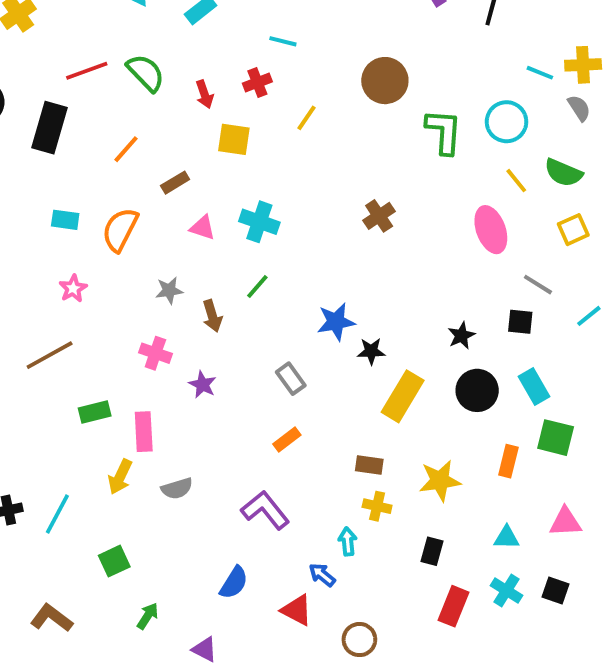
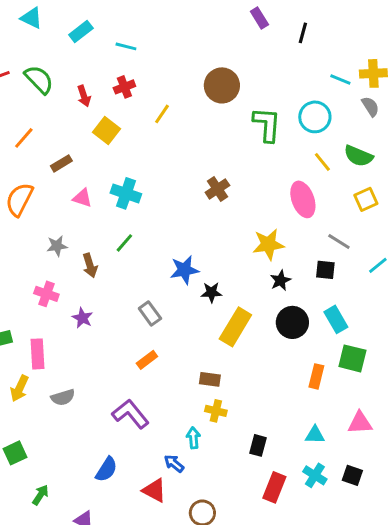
cyan line: (283, 41) -> (126, 46), moved
yellow square: (234, 139) -> (106, 130), turned 30
yellow star: (440, 481) -> (268, 244), moved

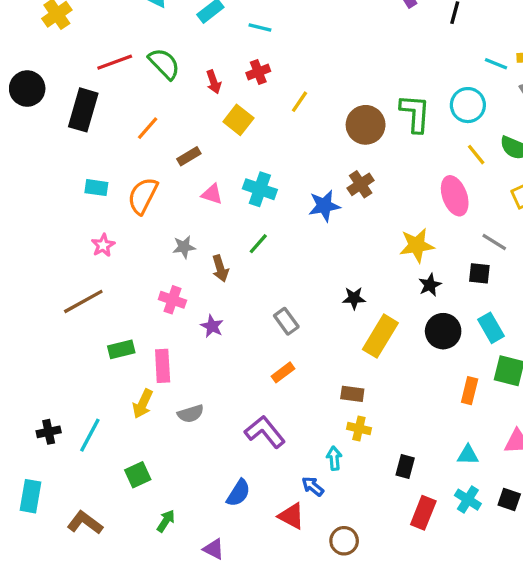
brown circle: (222, 85) -> (366, 125), moved
blue star: (184, 270) -> (324, 206), moved

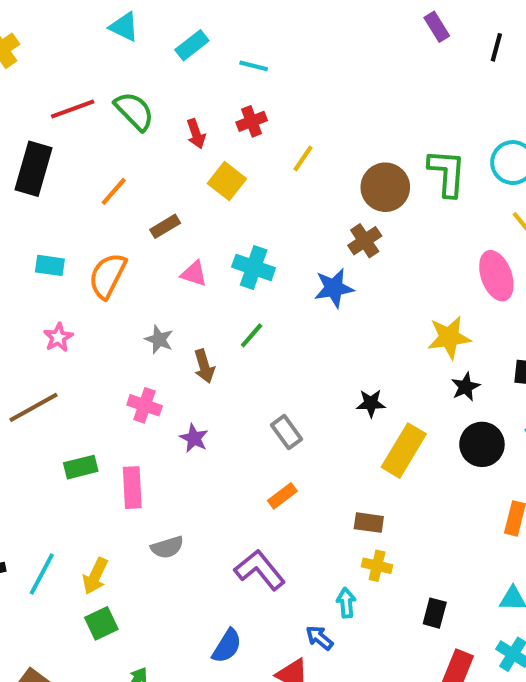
brown cross: (361, 184) -> (365, 241), moved
gray star: (184, 247) -> (159, 339), turned 30
yellow arrow: (143, 404) -> (95, 576), moved

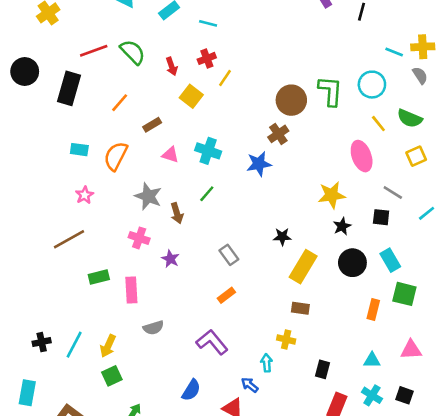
yellow line: (303, 158) -> (225, 78), moved
gray star: (159, 339) -> (148, 196), size x1.5
brown rectangle: (369, 523) -> (300, 308), moved

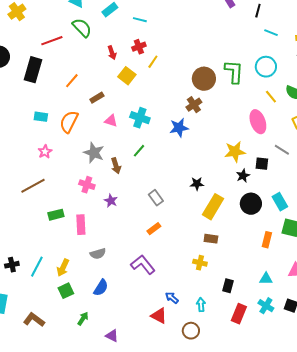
green semicircle: (133, 52) -> (82, 28), moved
cyan line: (394, 52) -> (271, 33), moved
black square: (381, 217) -> (262, 164), moved
cyan arrow: (267, 363) -> (201, 305), moved
blue semicircle: (191, 390) -> (101, 288), moved

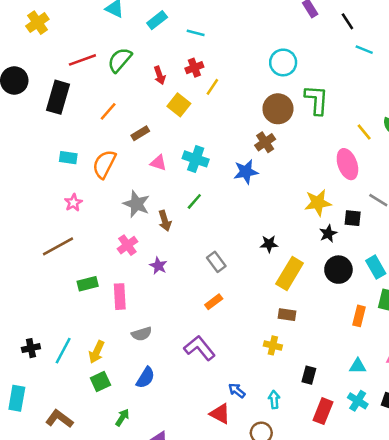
black line: (258, 11) -> (347, 21), turned -48
green semicircle: (82, 28) -> (120, 60), moved, turned -95
cyan circle: (266, 67) -> (283, 62), moved
pink cross: (87, 185) -> (127, 245), turned 35

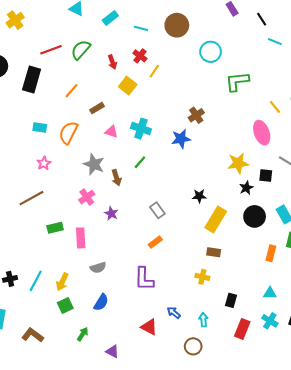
red cross: (194, 68) -> (140, 56), turned -32
green L-shape: (317, 100) -> (237, 81), turned -100
brown circle: (278, 109) -> (177, 25), moved
purple L-shape: (200, 348) -> (144, 279), turned -140
red triangle: (220, 414) -> (149, 327), moved

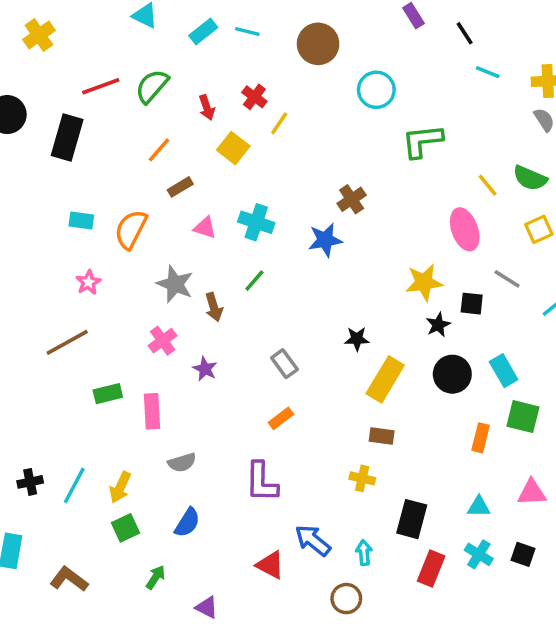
cyan line: (141, 28) -> (247, 31), moved
orange line: (71, 91) -> (159, 150), moved
black rectangle: (231, 300) -> (412, 519), size x1.5
blue arrow: (174, 313) -> (313, 540), size x1.5

